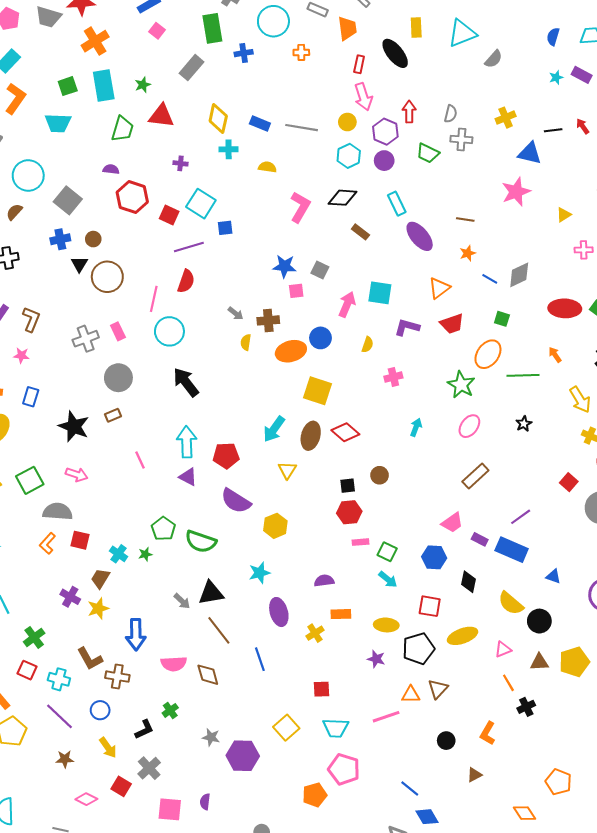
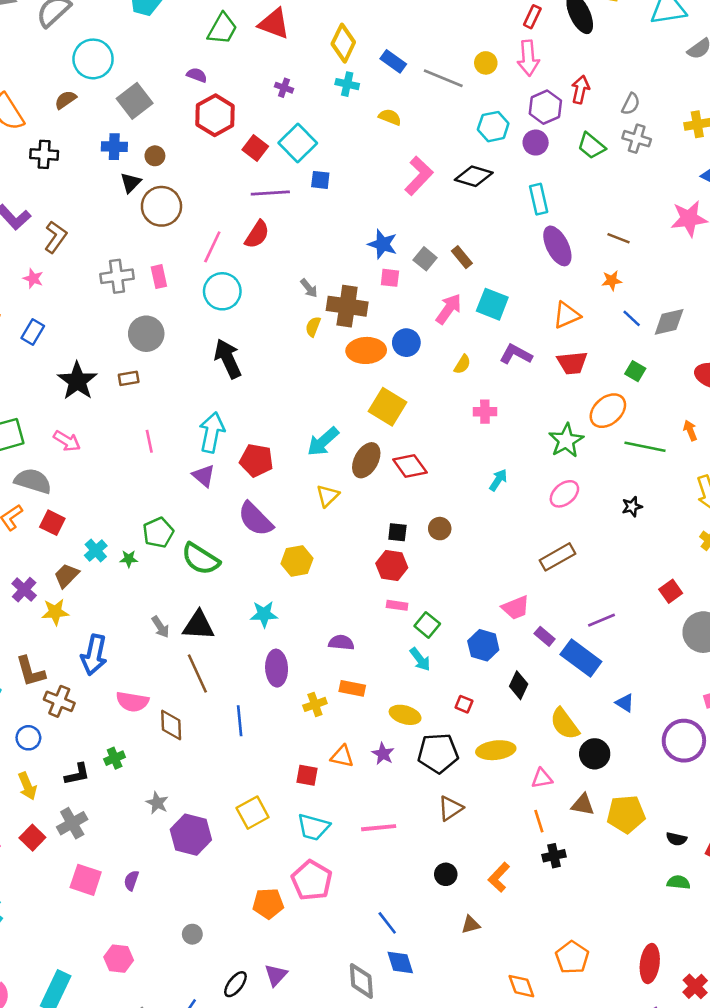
yellow circle: (347, 122) -> (486, 63), moved
brown rectangle: (360, 232) -> (462, 257), moved
brown cross: (268, 320) -> (347, 306), size x1.4
red square: (430, 606) -> (464, 704), size x0.6
orange triangle: (411, 695) -> (342, 756), moved

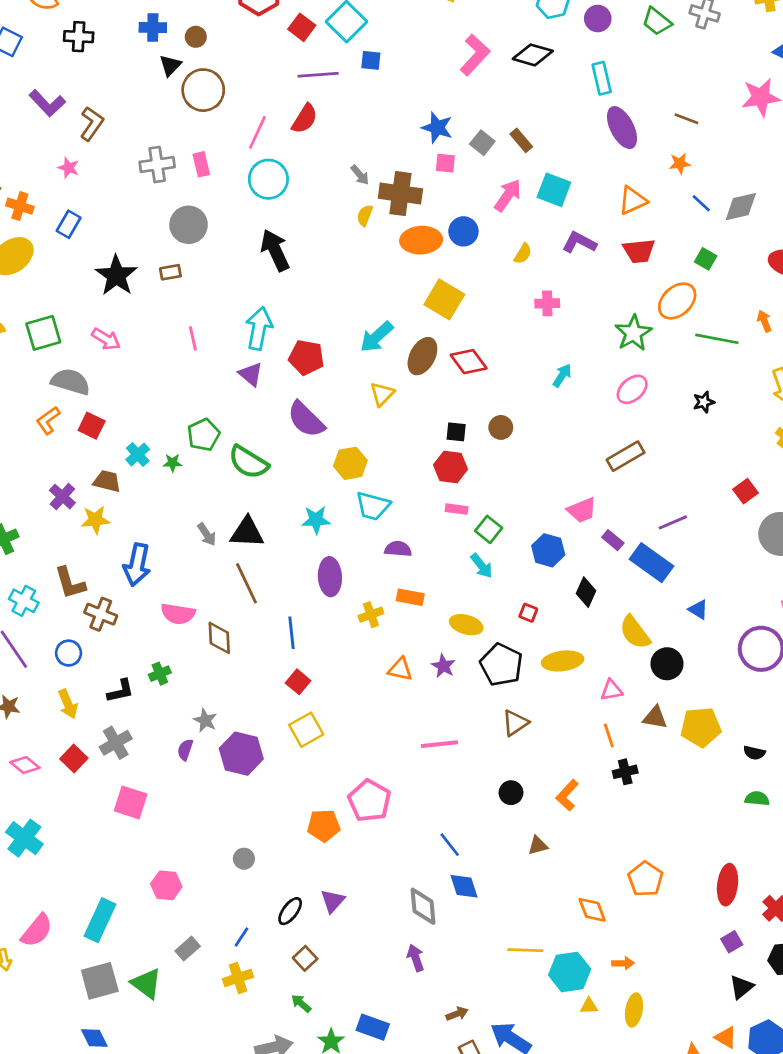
brown trapezoid: (66, 575) -> (107, 481), turned 60
black pentagon: (438, 753) -> (501, 665), turned 30
red square: (307, 775) -> (298, 682), moved, turned 30
cyan trapezoid: (313, 827) -> (373, 506), moved
purple semicircle: (131, 881) -> (185, 750), moved

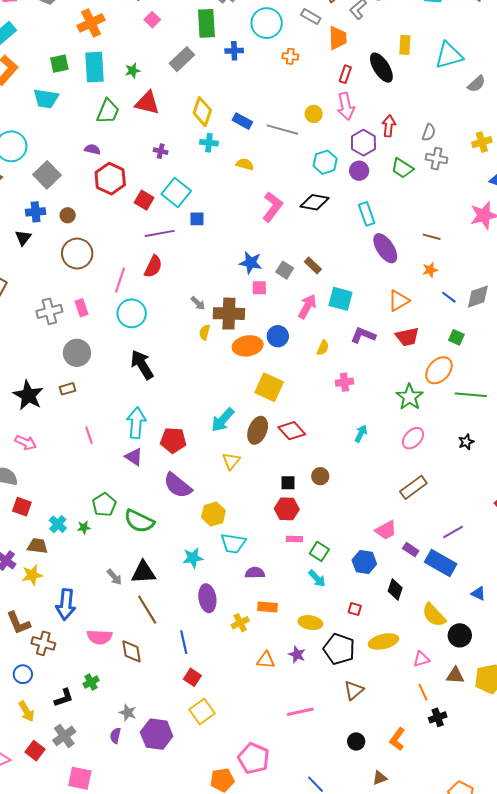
black triangle: (170, 65) -> (23, 238), moved

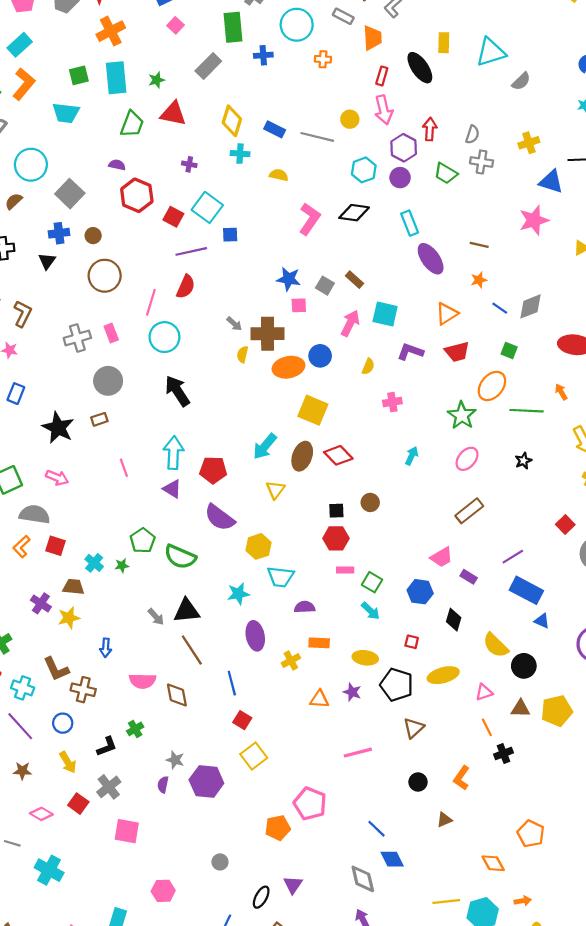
blue rectangle: (441, 563) -> (526, 590), moved
blue arrow: (66, 605) -> (106, 648), size x0.6

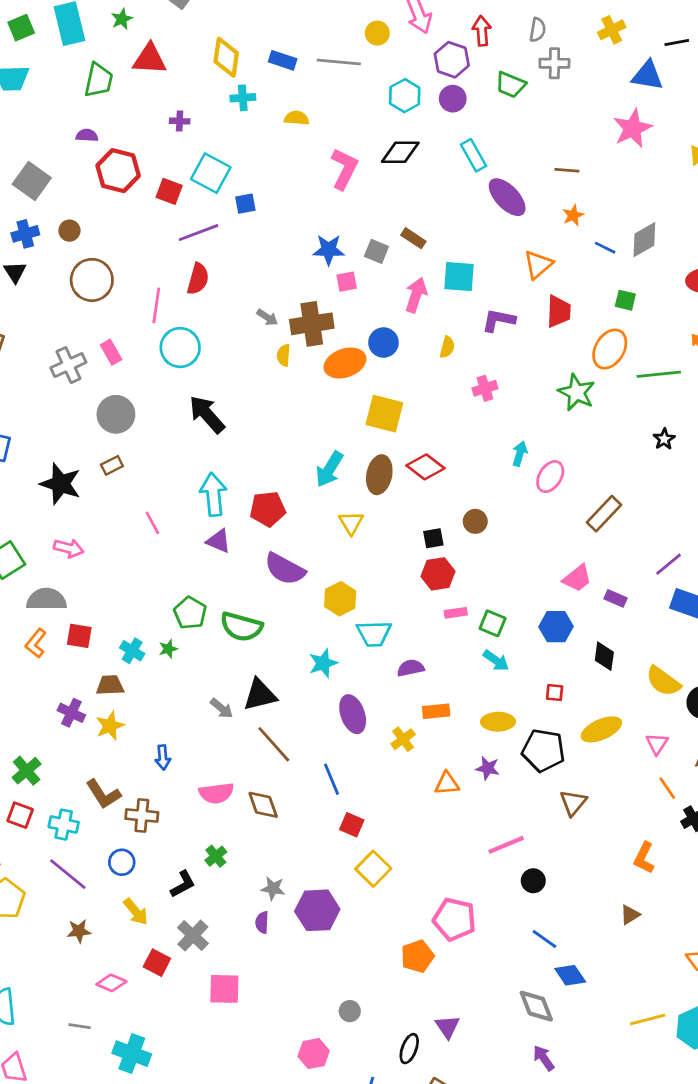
red trapezoid: (457, 352) -> (559, 311), turned -65
pink ellipse: (467, 459) -> (550, 477), moved
pink triangle: (484, 692) -> (657, 744), turned -30
black circle: (418, 782) -> (533, 881), moved
pink hexagon: (163, 891) -> (314, 1054), moved

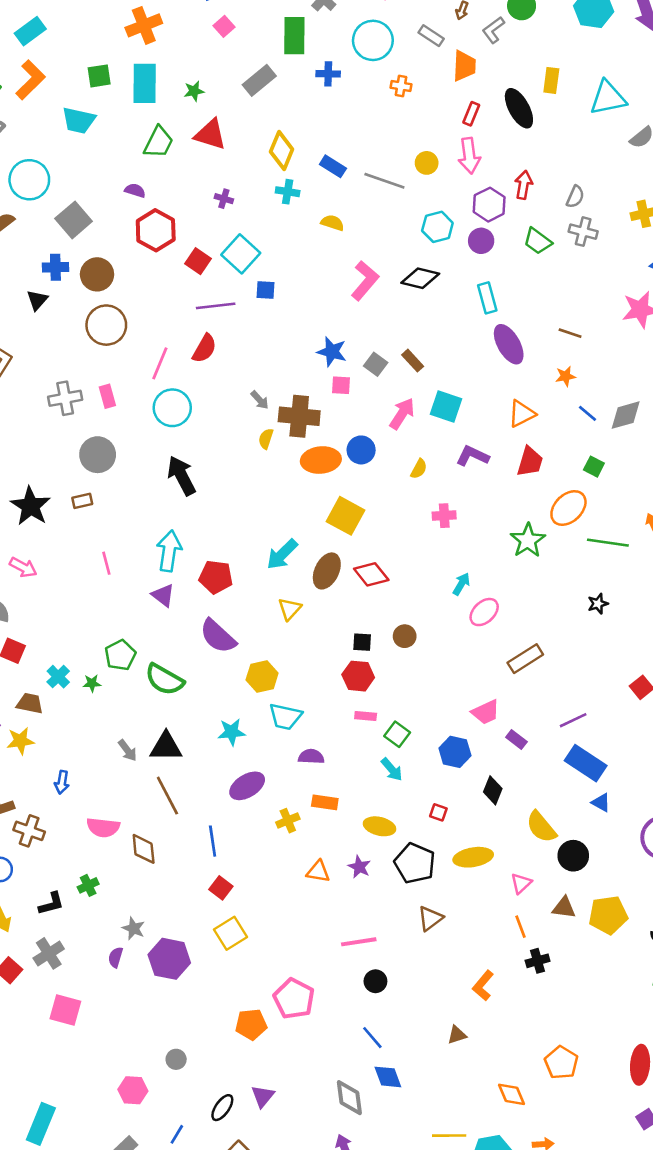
brown circle: (69, 231) -> (97, 274), size x1.6
purple ellipse: (353, 714) -> (247, 786), turned 64

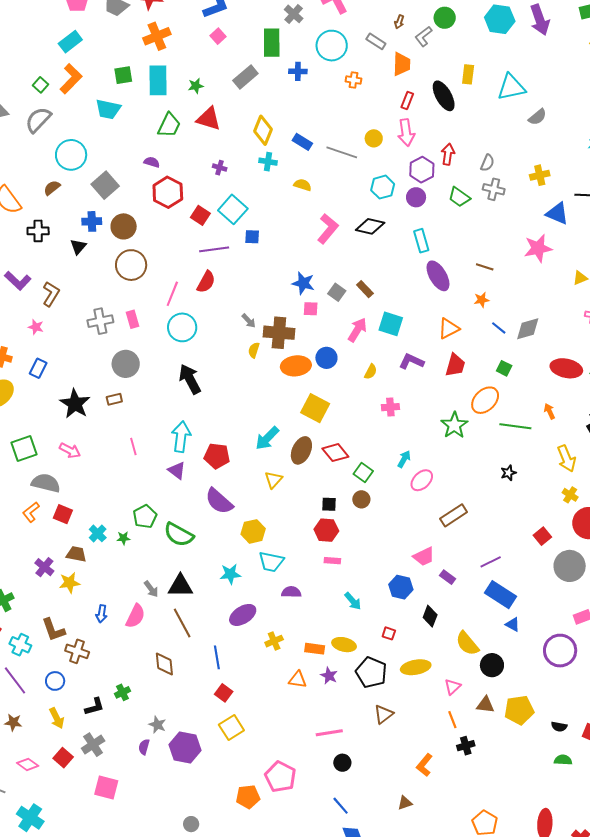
green square: (397, 734) -> (363, 472), moved
orange rectangle: (325, 802) -> (315, 649), moved
pink semicircle: (103, 827) -> (135, 616), moved, turned -70

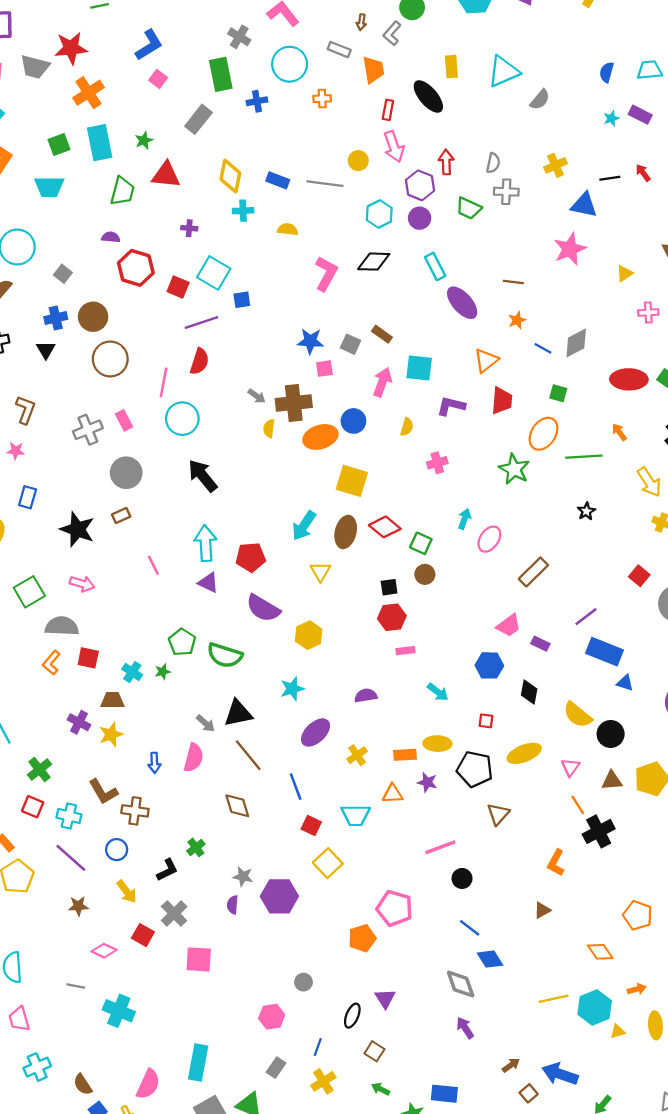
gray square: (105, 185) -> (63, 274), size x0.6
cyan trapezoid: (271, 562) -> (356, 815), moved
black cross: (466, 746) -> (599, 831), size x1.5

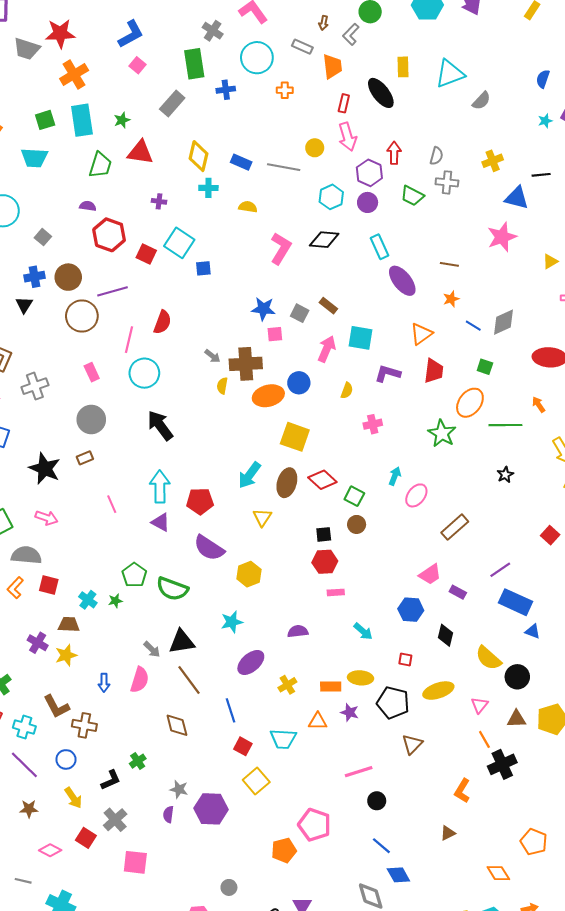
purple line: (201, 323) -> (113, 291), moved
gray cross: (88, 430) -> (35, 386), moved

